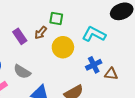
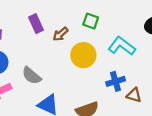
green square: (56, 18) -> (91, 21), moved
purple rectangle: (20, 36) -> (36, 24), moved

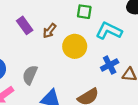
green square: (91, 21) -> (84, 12), moved
gray semicircle: (32, 76) -> (30, 75), turned 84

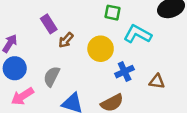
brown arrow: (49, 31) -> (66, 40), moved
blue cross: (110, 65) -> (125, 72), moved

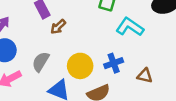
yellow circle: (101, 49) -> (80, 66), moved

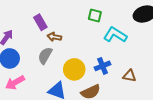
brown arrow: (58, 27) -> (54, 37), turned 56
gray semicircle: (41, 62) -> (45, 56), moved

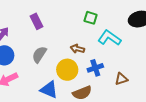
brown arrow: (54, 37) -> (77, 49), moved
brown triangle: (129, 76) -> (121, 79), turned -32

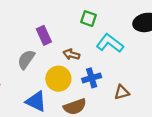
purple rectangle: (36, 21) -> (44, 35), moved

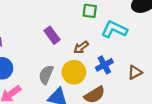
brown arrow: (71, 54) -> (81, 47), turned -40
gray semicircle: (26, 59) -> (46, 75), moved

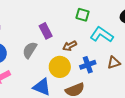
brown triangle: (135, 72) -> (114, 63), moved
gray semicircle: (46, 75) -> (30, 50), moved

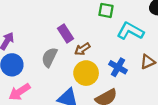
brown arrow: (70, 46) -> (82, 49), moved
blue cross: (88, 65) -> (118, 67), turned -35

